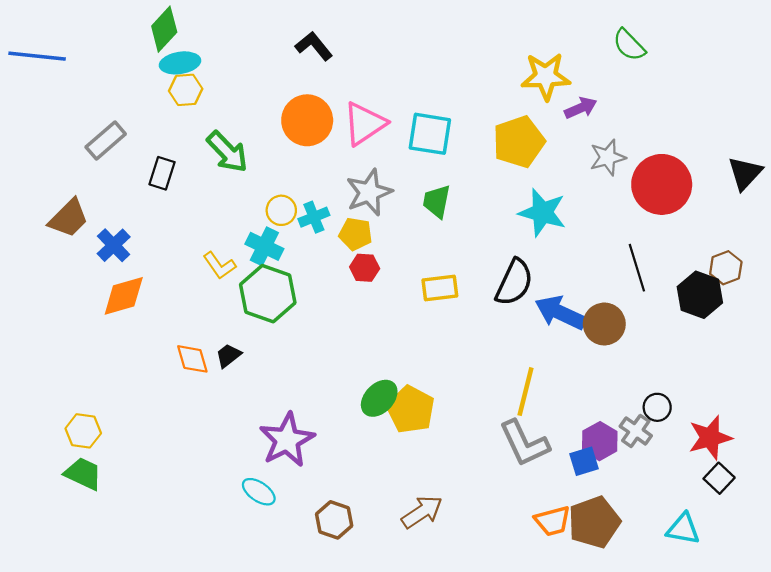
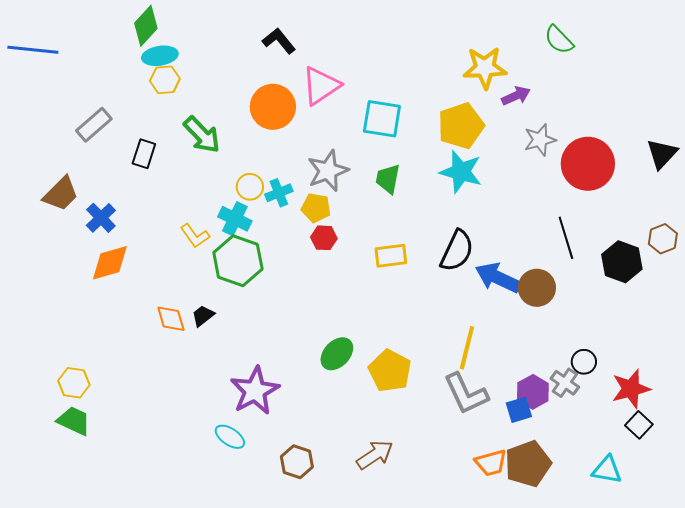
pink triangle: (365, 124) -> (321, 86), moved
cyan star: (542, 213) -> (461, 172), moved
brown hexagon: (726, 268) -> (663, 239), moved
yellow pentagon: (411, 410) -> (390, 371), moved

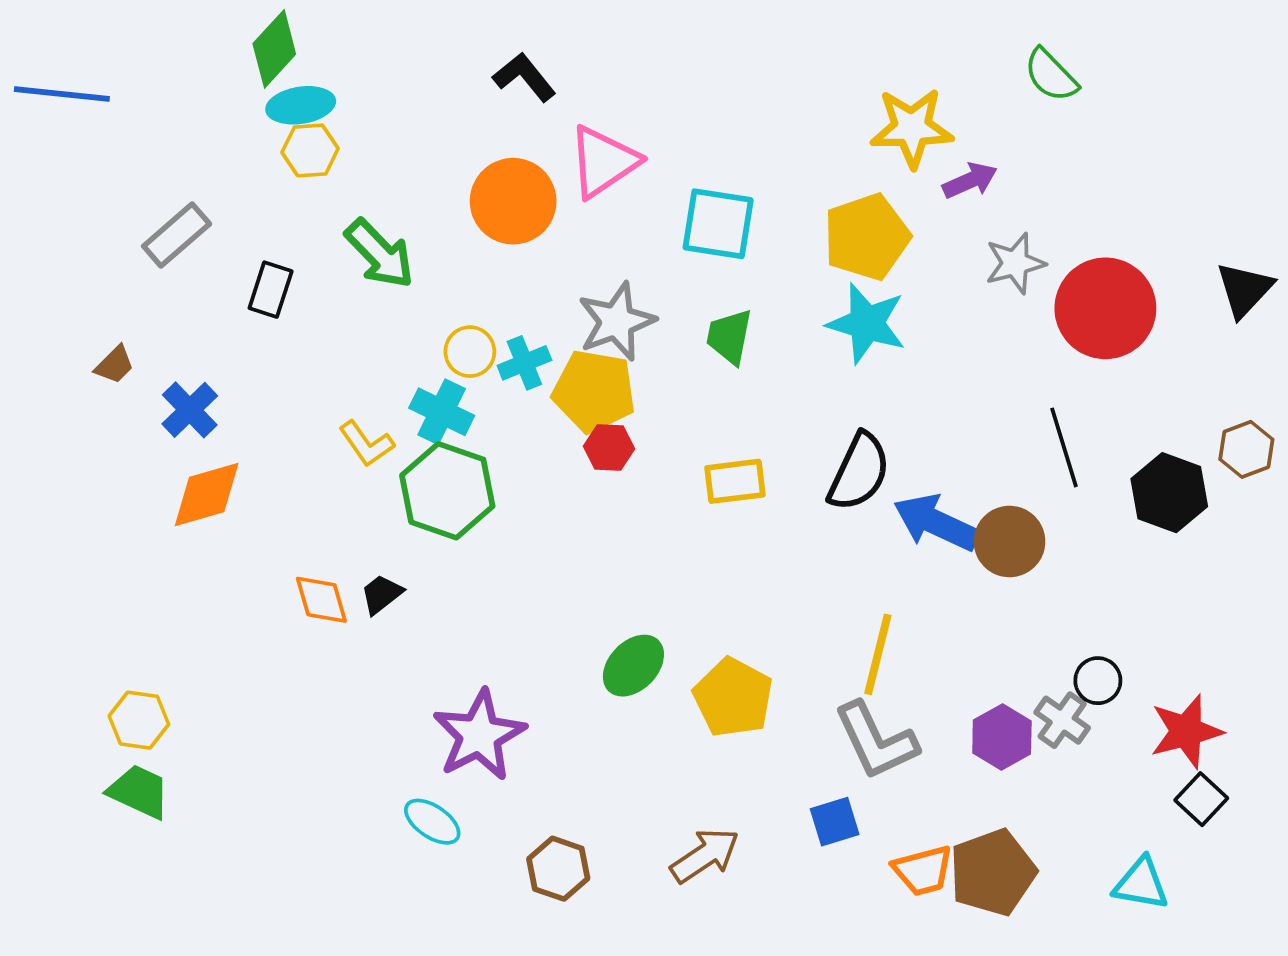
brown trapezoid: (61, 194) -> (115, 365), size x0.6
yellow pentagon: (316, 208) -> (594, 391), size x1.5
blue square: (519, 410) -> (835, 822), moved

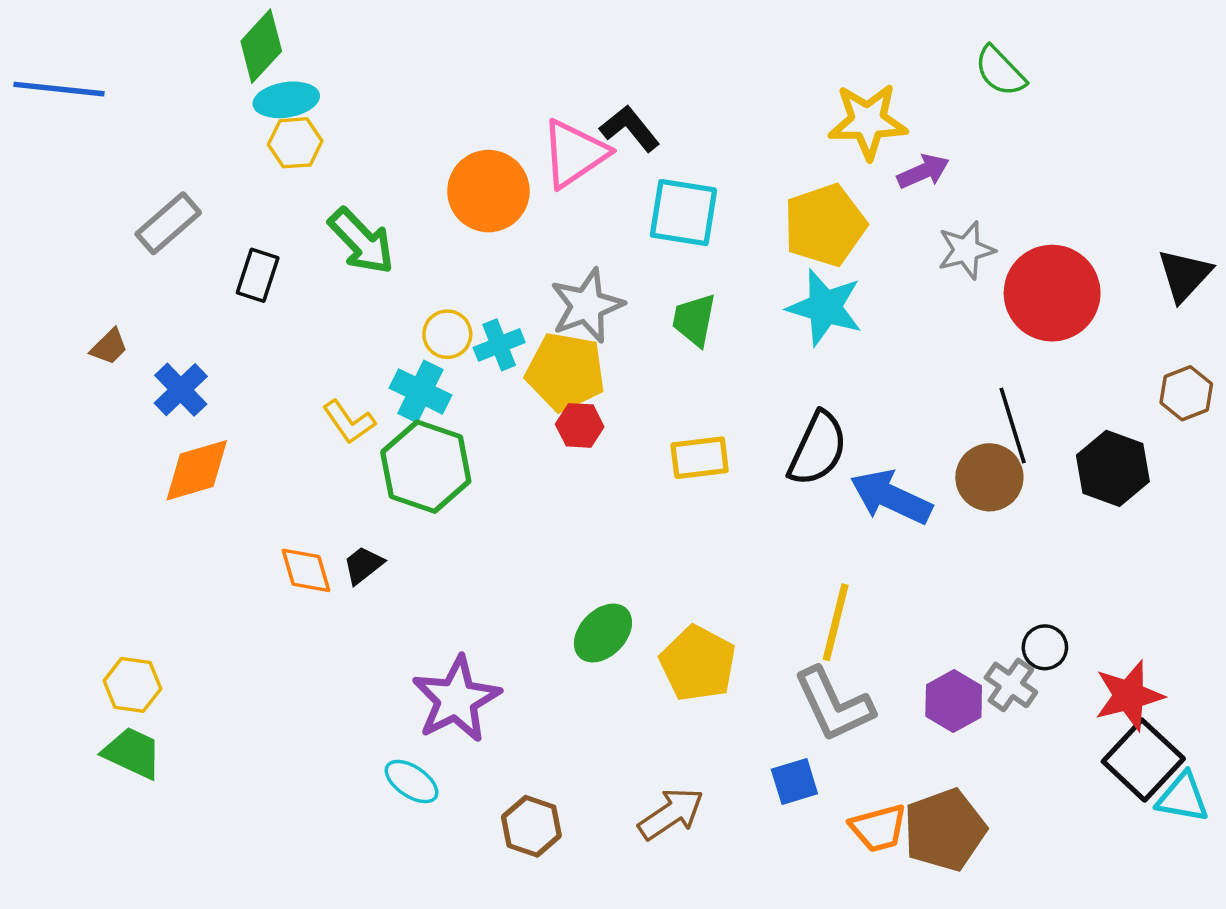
black L-shape: (524, 77) -> (630, 128), moved
brown hexagon: (1246, 449) -> (1186, 393), moved
brown circle: (1009, 541) -> (989, 477), moved
black square: (1201, 799) -> (1143, 760), size x1.6
cyan triangle: (1141, 884) -> (1183, 798), moved

